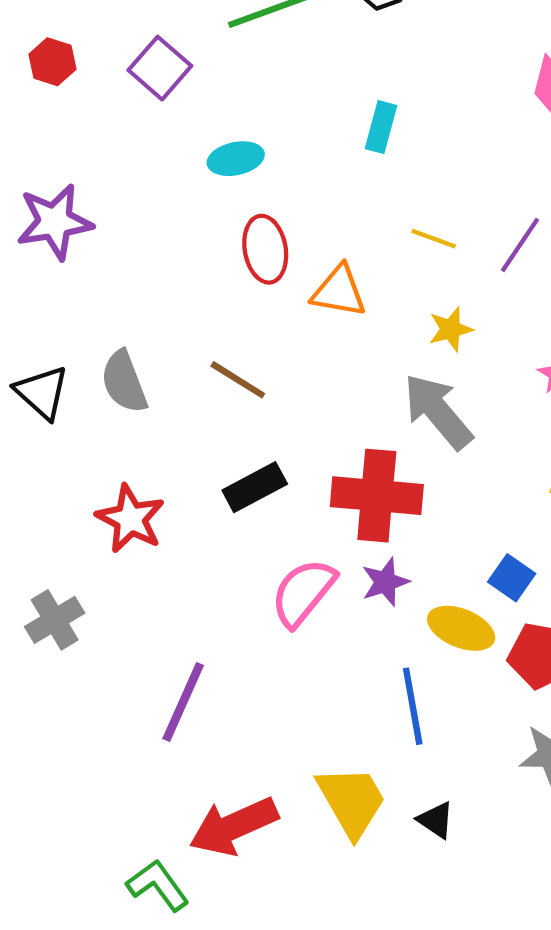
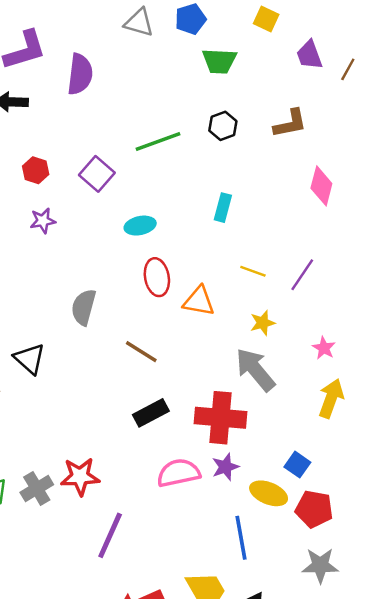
purple star: (55, 222) -> (43, 221), moved, size x0.6
gray semicircle: (124, 382) -> (84, 307), moved, turned 36
red star: (130, 519) -> (80, 477), moved, turned -30
pink semicircle: (303, 592) -> (179, 473), turned 39

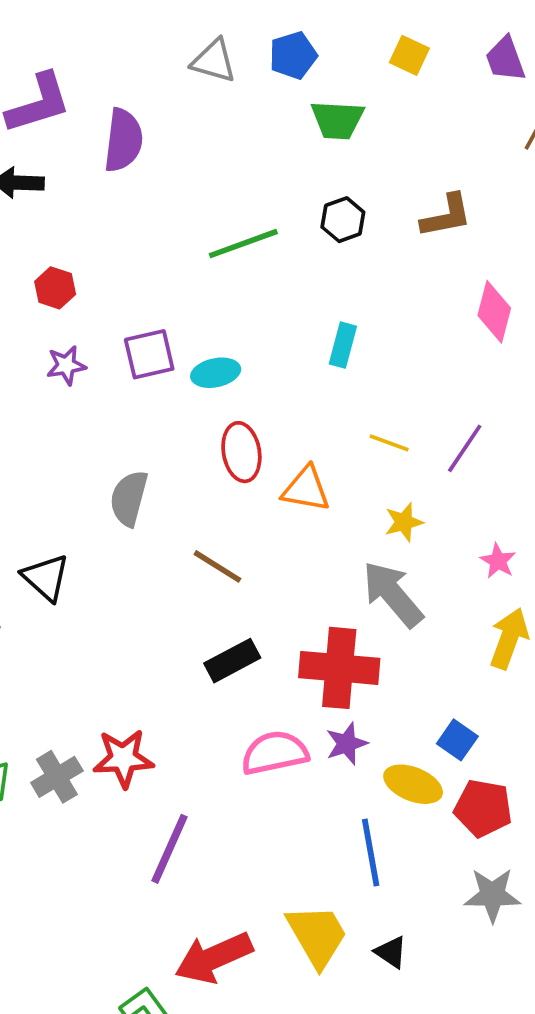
purple trapezoid: (309, 55) -> (505, 59), moved
purple square: (97, 174) -> (149, 354), moved, turned 36

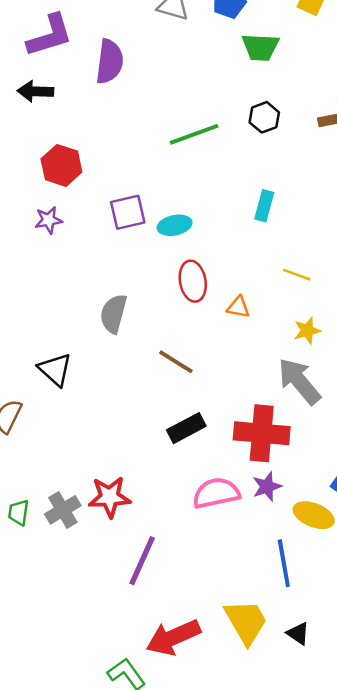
red hexagon: (55, 288) -> (61, 165), size x1.4
purple star: (66, 365) -> (48, 220), moved
orange triangle: (306, 489) -> (238, 307), size x0.7

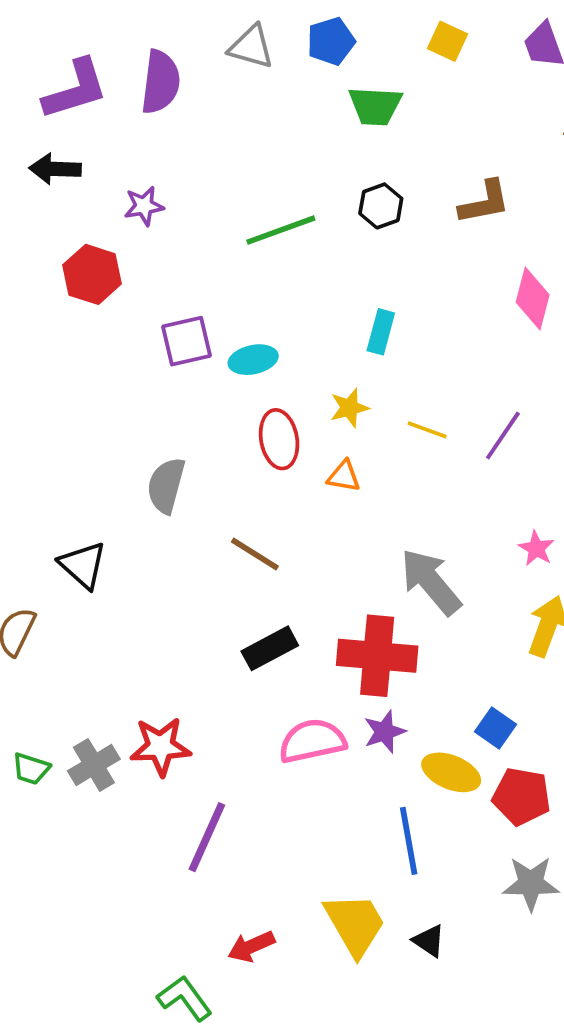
purple semicircle: (110, 61) -> (161, 82), moved
purple star: (48, 220) -> (144, 206), moved
yellow star: (307, 331) -> (349, 408), moved
green trapezoid: (19, 513) -> (31, 769), turned -80
red arrow: (173, 637) -> (251, 946), size x0.6

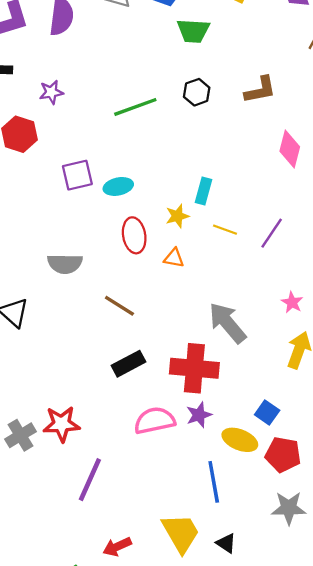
cyan rectangle: (381, 332) -> (203, 191), moved
gray semicircle: (166, 485) -> (65, 264), turned -104

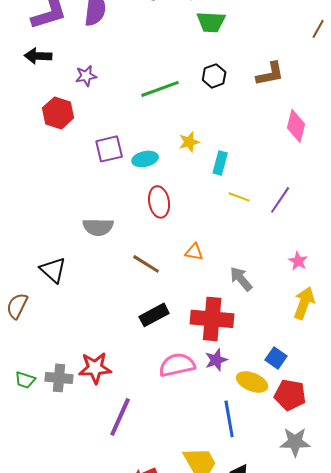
yellow star: (177, 216) -> (189, 142), moved
orange triangle: (174, 258) -> (194, 252), moved
gray arrow: (227, 323) -> (241, 279), size x0.7
gray cross: (21, 435) -> (59, 378), turned 36

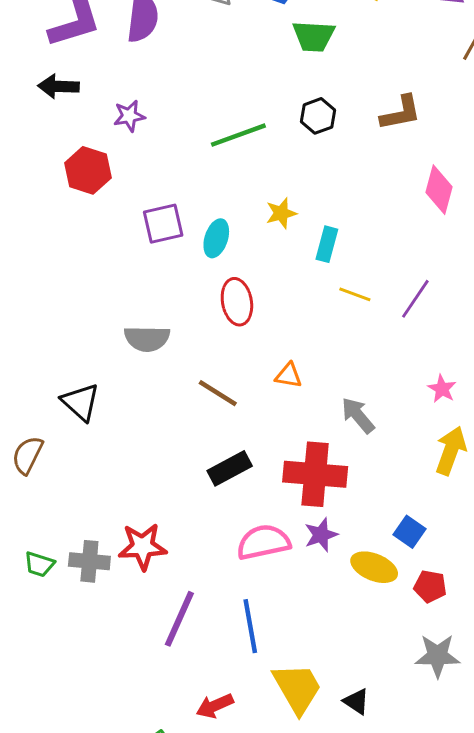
cyan ellipse: (145, 159) -> (216, 238), turned -60
red pentagon: (290, 395) -> (430, 586), size x0.7
blue line: (229, 419) -> (250, 626), moved

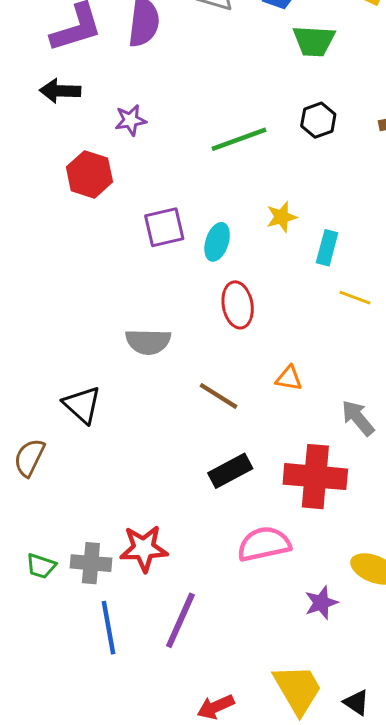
purple star: (321, 535) -> (321, 603), moved
blue line: (250, 626) -> (109, 628), moved

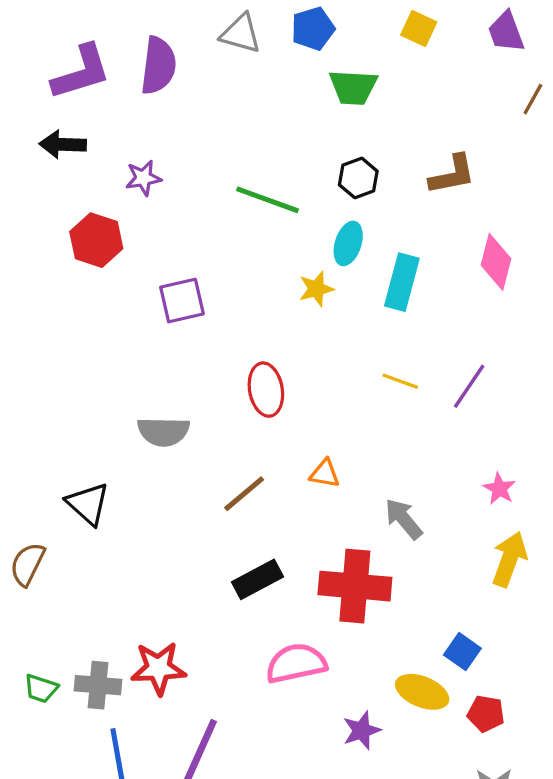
green line: (239, 139) -> (268, 200), turned 40
cyan ellipse: (217, 242) -> (348, 243), moved
cyan rectangle: (327, 248) -> (402, 282), moved, size x1.4
brown line: (219, 396) -> (244, 494), turned -72

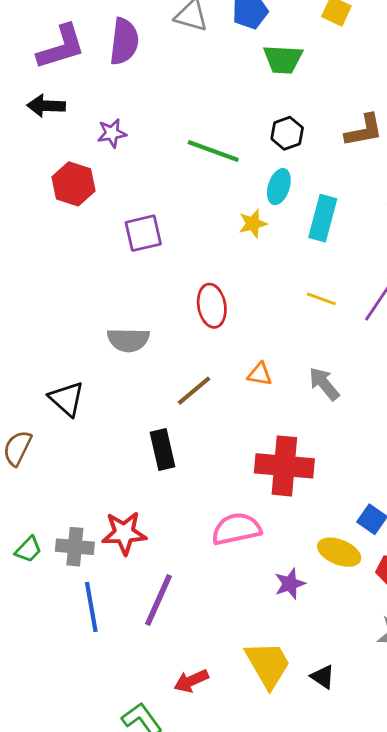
gray arrow: (404, 519) -> (324, 384), moved
black rectangle: (258, 579) -> (163, 449), moved, turned -75
green trapezoid: (41, 688) -> (28, 549), turned -64

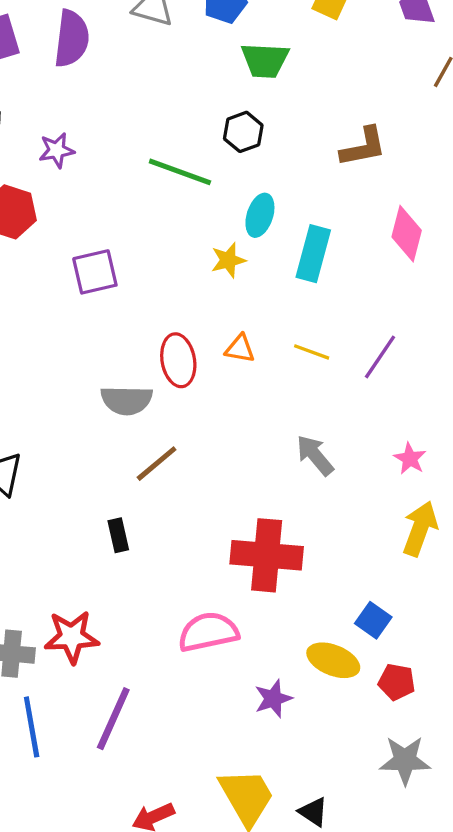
black hexagon: (287, 133) -> (243, 132), moved
gray semicircle: (128, 340) -> (127, 400), moved
orange triangle: (260, 374) -> (240, 349), moved
black rectangle: (163, 449) -> (118, 535), size x0.7

